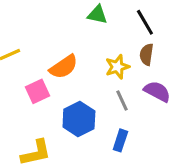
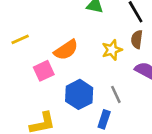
gray line: (122, 101) -> (116, 94), moved
blue rectangle: (120, 140) -> (104, 119), moved

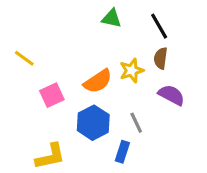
yellow line: (20, 39) -> (24, 58), turned 60
orange semicircle: (66, 50) -> (98, 81), moved

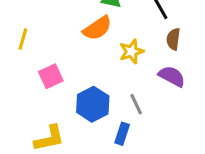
yellow line: (24, 58) -> (23, 39), turned 70
brown semicircle: (161, 58) -> (173, 39), moved
orange semicircle: (98, 81) -> (97, 28), moved

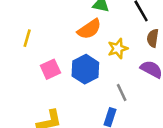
blue hexagon: (93, 104) -> (85, 69), moved

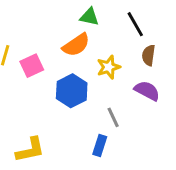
pink square: (50, 69) -> (32, 66), moved

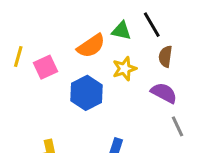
green triangle: (89, 17) -> (121, 31), moved
gray line: (113, 117) -> (178, 126), moved

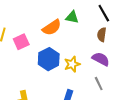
black line: (152, 25) -> (104, 13), moved
yellow star: (124, 69) -> (72, 64), moved
gray line: (178, 126) -> (99, 84), moved

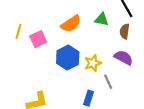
green triangle: (72, 17) -> (102, 19), moved
gray line: (99, 84) -> (108, 82), moved

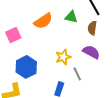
blue hexagon: (68, 58) -> (26, 67), moved

